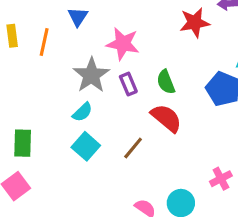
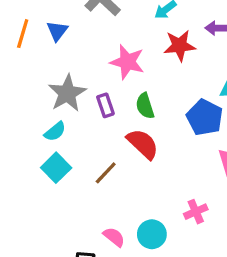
orange line: (44, 42) -> (23, 34), moved
pink star: (123, 44) -> (127, 62), moved

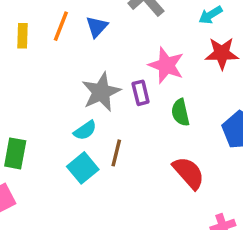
purple rectangle: (105, 105) -> (141, 93), moved
red semicircle: (143, 144) -> (189, 173), moved
brown line: (106, 173) -> (116, 153), moved, turned -35

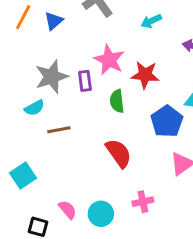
red star: (222, 53) -> (145, 75), moved
brown line: (116, 153) -> (59, 130), turned 60
cyan square: (83, 168) -> (23, 175), moved

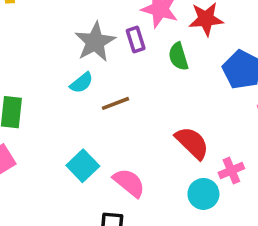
red semicircle: (119, 153) -> (192, 143), moved
pink semicircle: (68, 210) -> (129, 183), moved, size x1.4
cyan circle: (101, 214) -> (203, 194), moved

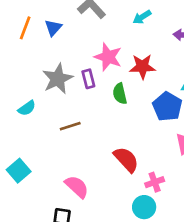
cyan semicircle: (82, 83) -> (27, 108), moved
cyan square: (83, 166) -> (19, 171), moved
cyan circle: (203, 194) -> (144, 207), moved

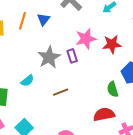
pink star: (108, 57) -> (86, 39), turned -30
green semicircle: (120, 94) -> (113, 89), moved
red semicircle: (126, 159) -> (104, 114), turned -55

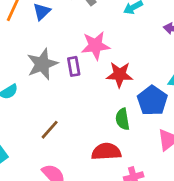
red star: (112, 44) -> (120, 75), moved
brown line: (61, 92) -> (50, 130), moved, turned -35

